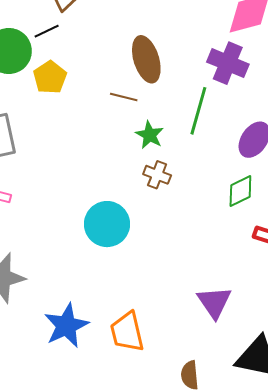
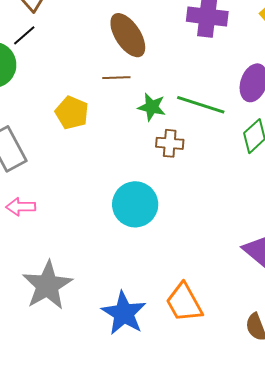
yellow pentagon: (50, 77) -> (72, 113), moved
green line: (198, 111) -> (201, 105), moved, turned -72

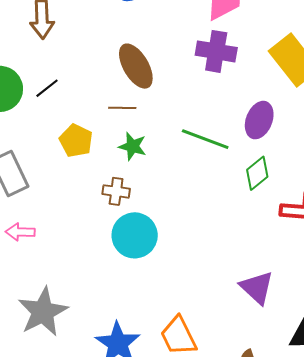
black line: (24, 35) -> (47, 88), moved
green star: (152, 107) -> (132, 146), moved
brown cross: (170, 143) -> (116, 191), moved

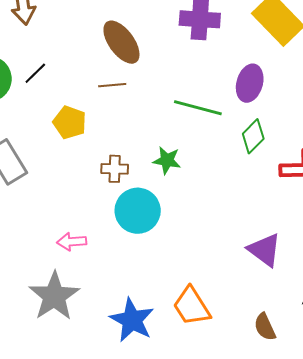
green star: (132, 146) -> (167, 160), moved
pink arrow: (20, 232) -> (72, 242), moved

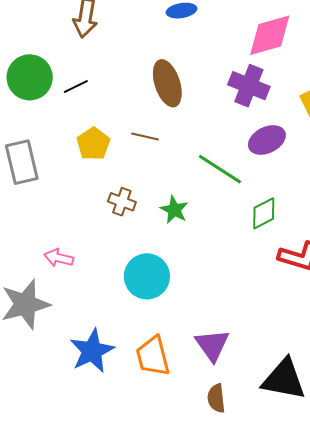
purple ellipse: (250, 83) -> (267, 140), moved, turned 30
brown line: (112, 85) -> (145, 136), moved
cyan circle: (138, 211) -> (147, 276), moved
purple triangle: (265, 250) -> (212, 345), moved

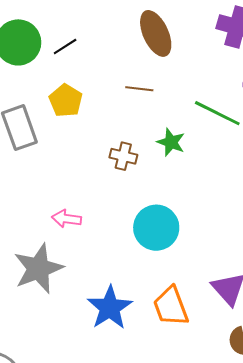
yellow pentagon: (93, 144) -> (66, 101), moved
green star: (174, 210) -> (171, 142), moved

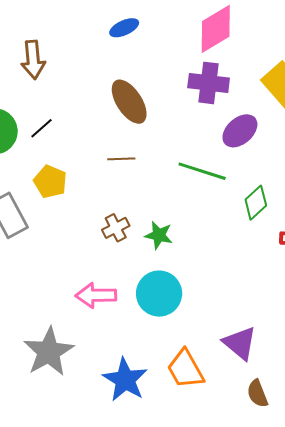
green star: (171, 142) -> (159, 235), moved
brown cross: (123, 156) -> (116, 228), turned -32
pink arrow: (67, 219) -> (96, 295), moved, size x1.4

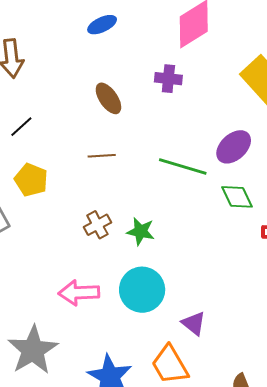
purple cross: (209, 83) -> (168, 79), moved, size x0.7
brown ellipse: (129, 102) -> (108, 98), size x0.7
purple ellipse: (240, 131) -> (234, 147), moved
green diamond: (256, 203) -> (237, 197), turned -72
purple triangle: (240, 343) -> (194, 323), moved, size x0.7

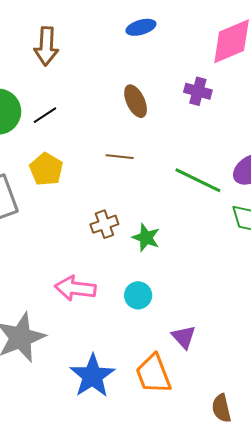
cyan circle: (142, 290) -> (138, 295), size x0.6

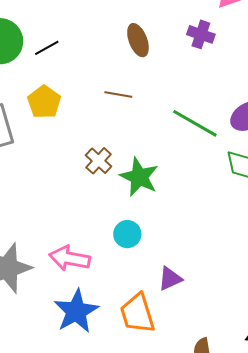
brown cross: (104, 224) -> (99, 161), turned -32
green star: (146, 238) -> (139, 177), size x1.4
pink arrow: (75, 288) -> (70, 258), moved
purple triangle: (184, 337) -> (170, 279), turned 44

